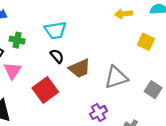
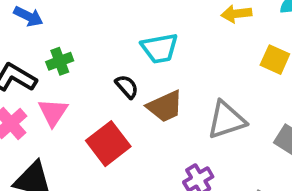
cyan trapezoid: (55, 30) -> (160, 48), moved
green cross: (17, 40) -> (60, 61), turned -32

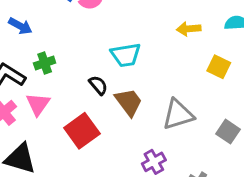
brown trapezoid: (165, 106) -> (129, 102), turned -104

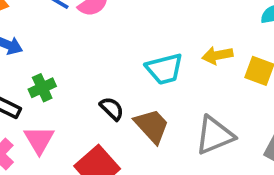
yellow arrow: (189, 29) -> (217, 55), moved
cyan trapezoid: (126, 55) -> (164, 69), moved

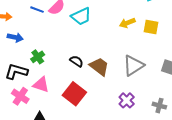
cyan trapezoid: (164, 69) -> (81, 16), moved
pink triangle: (39, 140) -> (41, 85), turned -30

